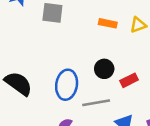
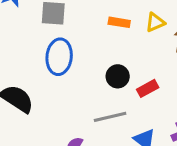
blue ellipse: (67, 85) -> (59, 57), moved

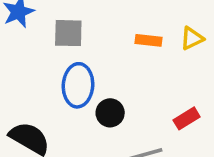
black circle: (118, 76) -> (110, 113), moved

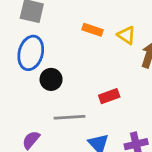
yellow triangle: (192, 38) -> (126, 35), turned 48

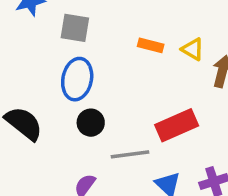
black circle: (51, 79) -> (91, 123), moved
red rectangle: (109, 96) -> (177, 125), size x1.6

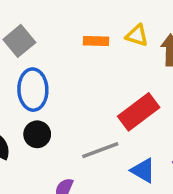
gray square: (75, 28) -> (19, 41), turned -36
black circle: (91, 123) -> (37, 134), moved

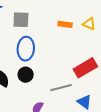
gray square: (19, 41) -> (21, 20), turned 36

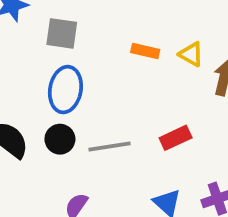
red rectangle: (85, 68) -> (176, 138), size x0.7
gray line: (61, 88) -> (109, 147), moved

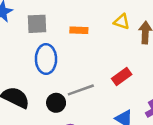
orange rectangle: (145, 51) -> (79, 30), moved
black circle: (60, 139) -> (56, 103), moved

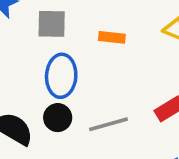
black circle: (56, 103) -> (58, 118), moved

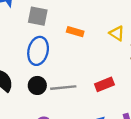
black circle: (58, 118) -> (37, 85), moved

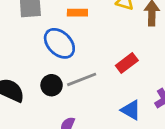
blue ellipse: (38, 51) -> (59, 43), moved, turned -44

